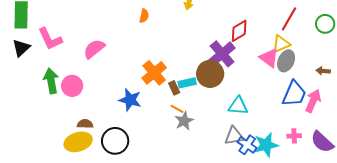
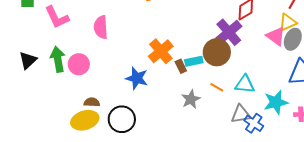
black triangle: (21, 48) -> (28, 60), moved
pink semicircle: (94, 49) -> (101, 27), turned -55
orange line: (177, 109) -> (217, 87), moved
cyan star: (266, 145) -> (276, 102), moved

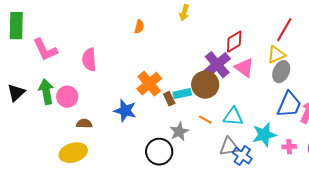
pink triangle: (276, 36) -> (244, 68), moved
brown semicircle: (92, 102) -> (84, 124), moved
black circle: (122, 119) -> (159, 152), moved

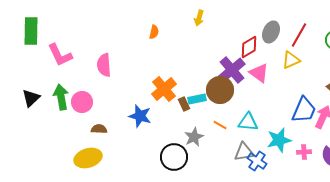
gray ellipse: (281, 72) -> (271, 32), moved

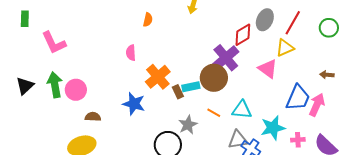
green rectangle: (31, 31) -> (25, 19), size x0.6
pink semicircle: (104, 65) -> (131, 53), moved, size x0.7
pink triangle: (259, 73) -> (268, 69), moved

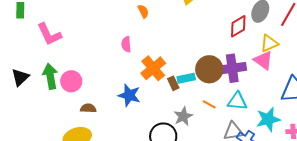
orange semicircle: (148, 20) -> (143, 11), turned -40
yellow triangle: (285, 48) -> (269, 43), moved
purple cross: (226, 58) -> (232, 68), moved, turned 32

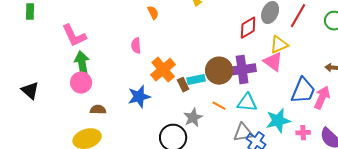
pink L-shape: (49, 34) -> (74, 36), moved
green arrow: (50, 76) -> (82, 64), moved
black triangle: (20, 77) -> (30, 91), moved, turned -36
blue star: (129, 95) -> (139, 97), turned -30

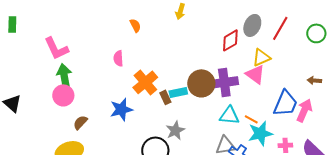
orange line: (219, 106) -> (251, 119), moved
brown semicircle: (98, 110) -> (80, 122), turned -49

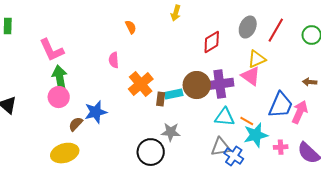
red diamond: (230, 40) -> (212, 42), moved
brown rectangle: (165, 97) -> (161, 99), turned 32
blue star: (121, 109) -> (96, 112), moved
gray star: (175, 130) -> (171, 132), turned 30

